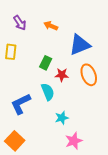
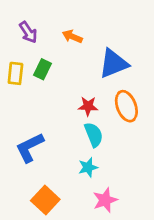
green rectangle: (46, 63) -> (42, 69), moved
cyan semicircle: (48, 92) -> (94, 135), moved
orange square: (15, 141) -> (45, 200), moved

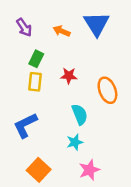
blue triangle: (114, 63) -> (97, 24), moved, turned -40
yellow rectangle: (15, 73) -> (35, 82), moved
red star: (88, 106) -> (69, 76), moved

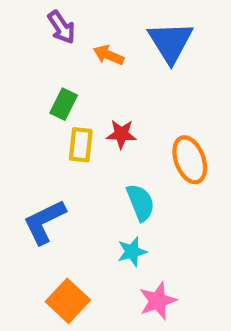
purple arrow: (24, 27) -> (61, 27), moved
yellow rectangle: (35, 82) -> (81, 145), moved

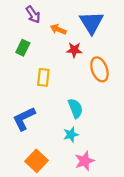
green rectangle: (64, 104) -> (23, 48), moved
red star: (121, 134) -> (74, 50), moved
orange ellipse: (190, 160) -> (99, 69), moved

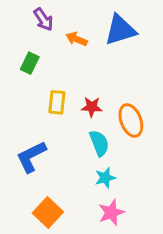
blue triangle: (91, 23) -> (120, 30), turned 45
red star: (74, 50) -> (92, 107), moved
orange ellipse: (99, 69) -> (131, 120), moved
cyan star: (71, 135) -> (105, 178), moved

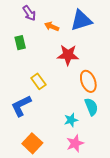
green rectangle: (30, 63) -> (20, 43), turned -40
yellow rectangle: (57, 102) -> (38, 81), moved, turned -42
red star: (92, 107) -> (68, 55), moved, size x1.5
cyan semicircle: (99, 143) -> (91, 107), moved

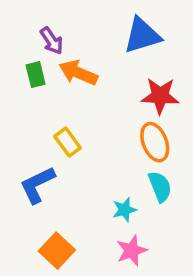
purple arrow: (29, 13) -> (52, 41), moved
orange arrow: (52, 26) -> (78, 73), moved, size x1.5
red star: (68, 55) -> (160, 96), moved

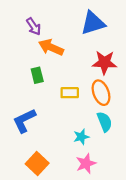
green rectangle: (36, 75) -> (37, 75), moved
yellow rectangle: (68, 142) -> (70, 93), moved, turned -54

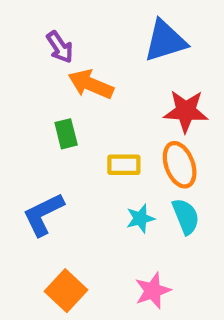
cyan star: (81, 137) -> (140, 218), moved

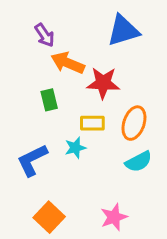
red star: (186, 111) -> (103, 83), moved
orange ellipse: (180, 165) -> (134, 123), turned 40
cyan semicircle: (186, 216) -> (139, 162), turned 84
cyan star: (140, 218) -> (75, 148), moved

